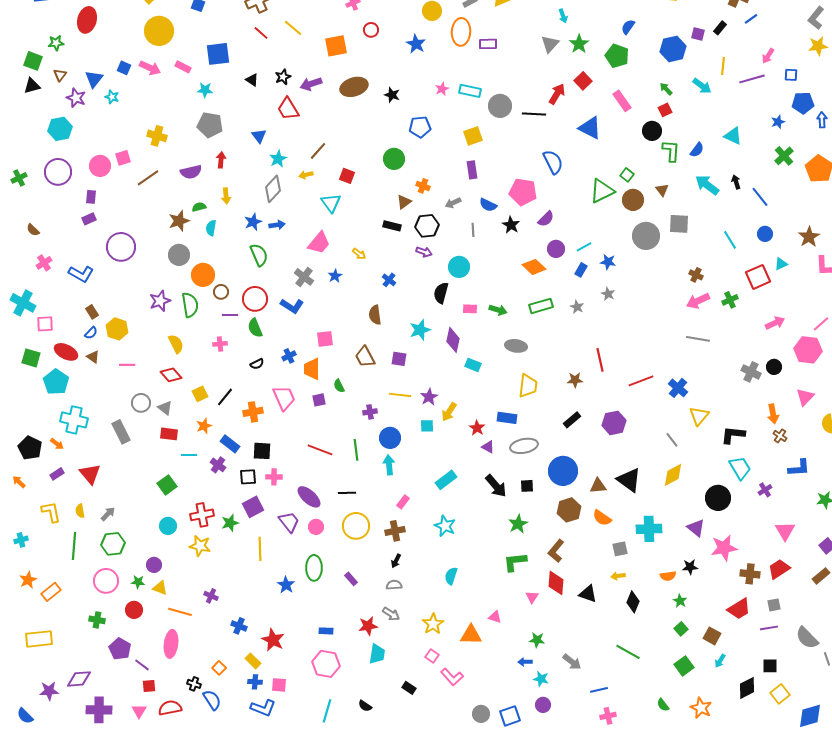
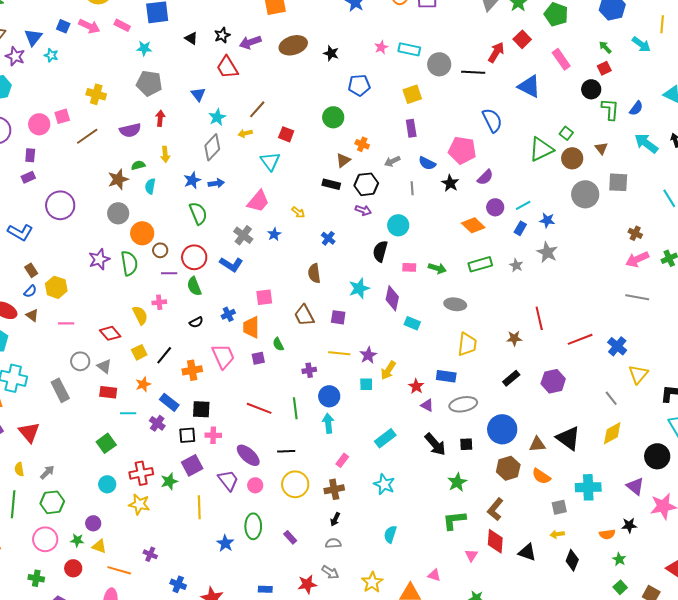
gray star: (608, 294) -> (547, 252), size x1.5
yellow semicircle: (176, 344) -> (140, 315), moved

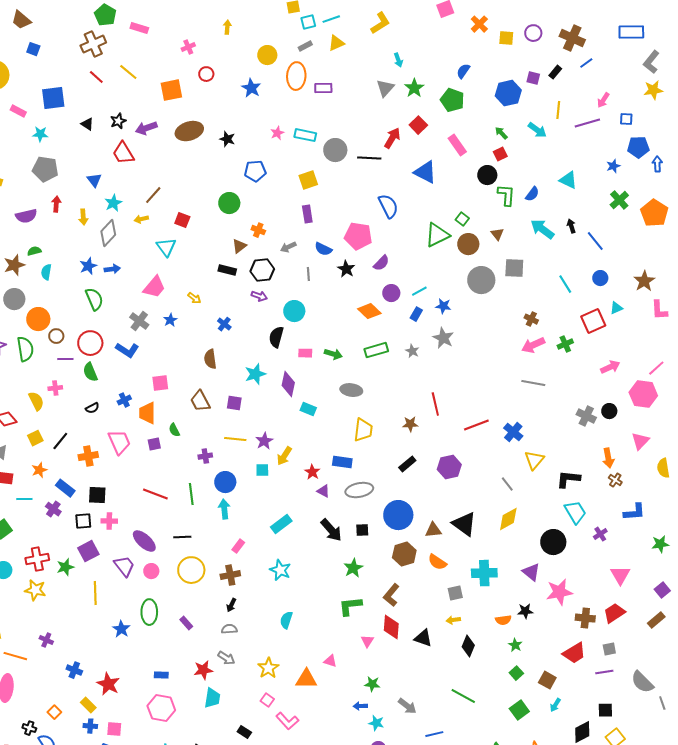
yellow arrow: (165, 154) -> (83, 217), moved

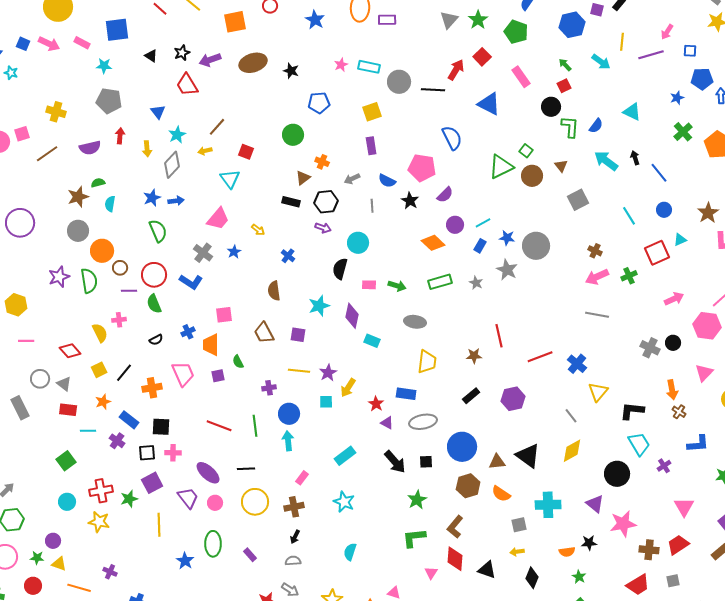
gray square: (514, 268) -> (578, 200), turned -30
gray circle: (481, 280) -> (536, 246), moved

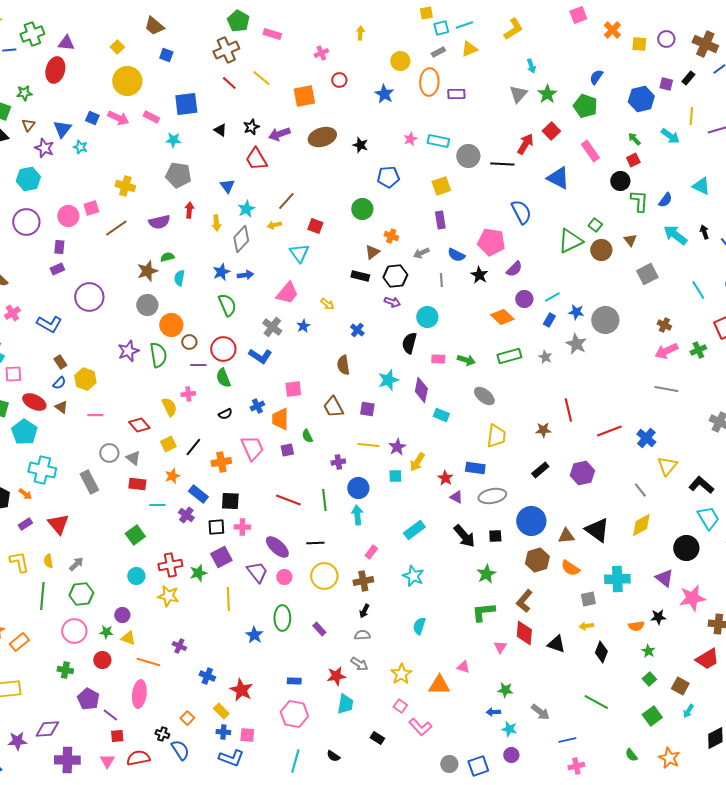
gray ellipse: (415, 322) -> (484, 396), turned 30
black L-shape: (632, 411) -> (701, 485), turned 35

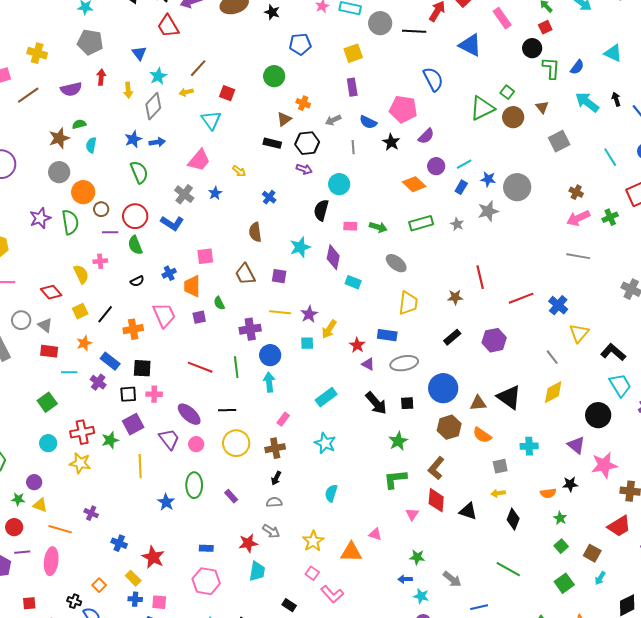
gray star: (576, 344) -> (488, 211), turned 30
purple cross: (338, 462) -> (250, 329), size x1.5
cyan cross: (617, 579) -> (529, 446), size x0.7
purple line: (110, 715) -> (22, 552), moved, turned -42

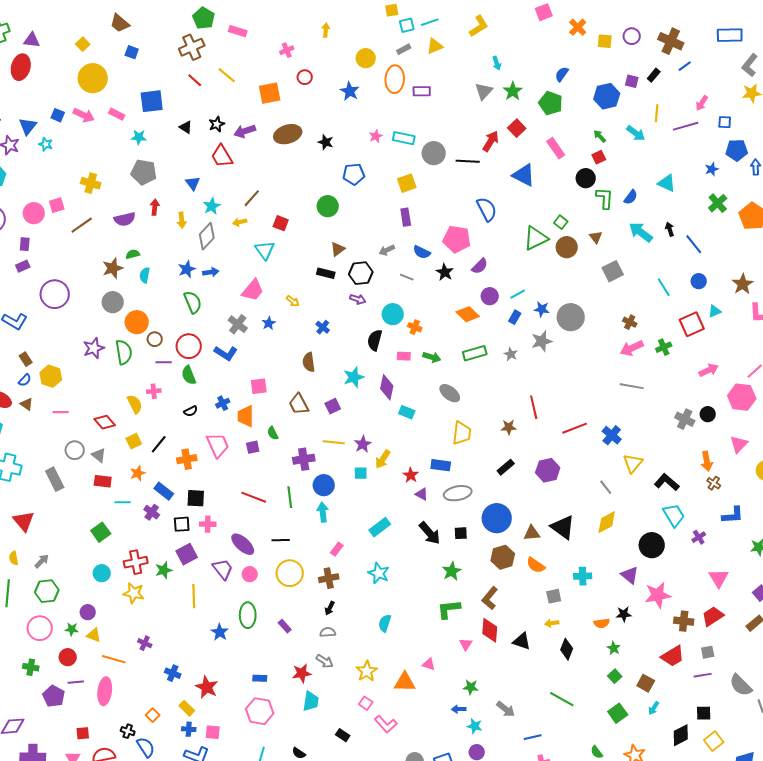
orange cross: (303, 103) -> (415, 327), moved
gray line: (353, 147) -> (407, 277), turned -64
purple square: (279, 276) -> (333, 406), turned -35

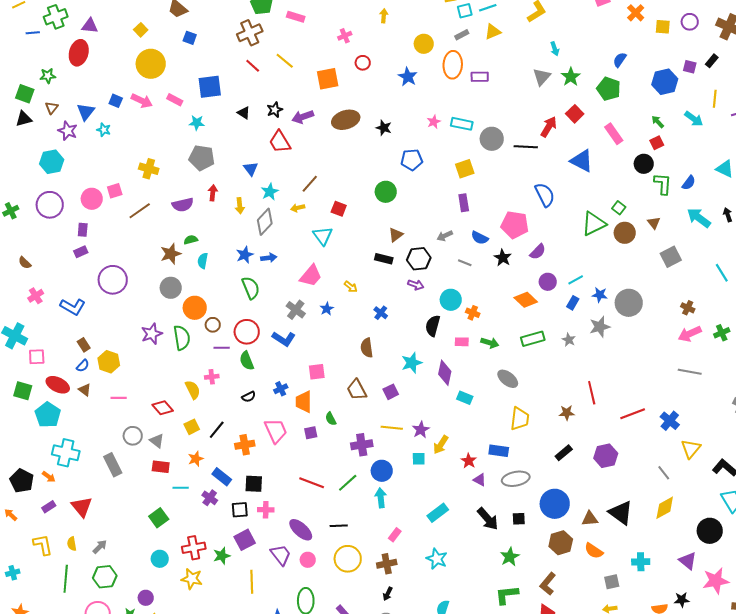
green line: (290, 497) -> (348, 483), turned 55

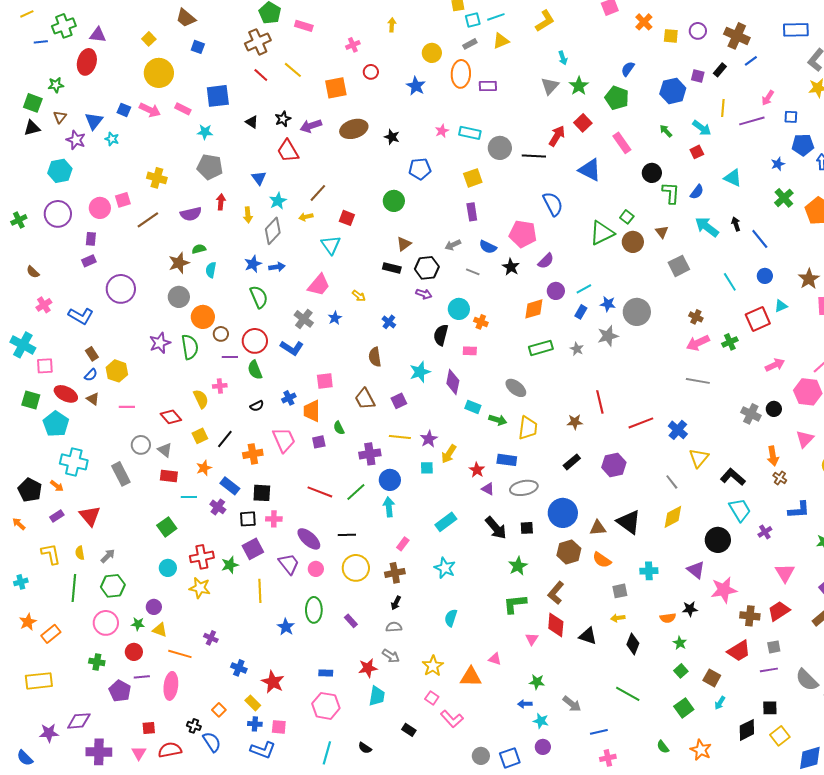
red square: (657, 143) -> (697, 152), moved
orange diamond: (526, 300) -> (534, 309), turned -60
green arrow: (490, 343) -> (498, 420), moved

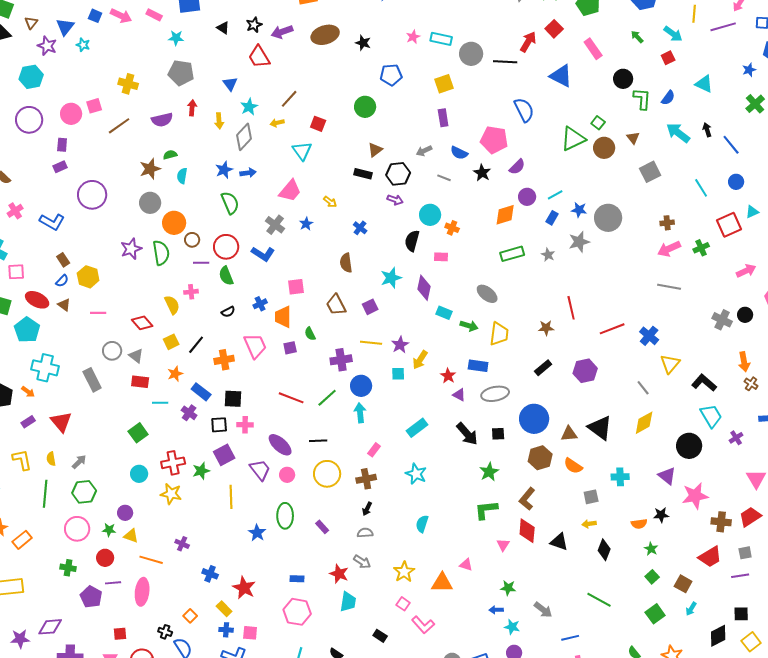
brown cross: (696, 317) -> (667, 223), turned -32
red star: (368, 668) -> (339, 574), turned 30

